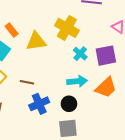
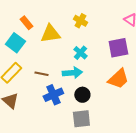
yellow cross: (67, 28) -> (80, 21), size x0.6
cyan cross: (80, 54) -> (80, 53), moved
cyan arrow: (77, 81) -> (72, 73), moved

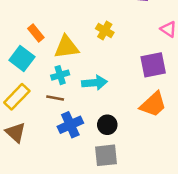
cyan cross: (80, 53) -> (60, 75), moved, turned 32
cyan arrow: (72, 73) -> (95, 83), moved

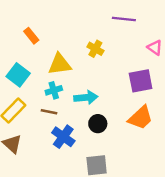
orange rectangle: (36, 33) -> (31, 36), moved
blue cross: (70, 125) -> (63, 137), turned -30
black circle: (107, 125) -> (98, 124), moved

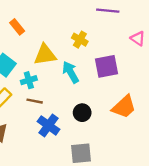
purple square: (141, 81) -> (107, 66), moved
cyan cross: (54, 90) -> (29, 80), moved
cyan arrow: (86, 97) -> (71, 72), moved, turned -115

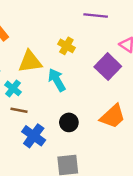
purple square: (107, 66) -> (108, 67), moved, turned -35
cyan cross: (29, 80) -> (13, 88), turned -35

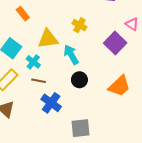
black circle: (69, 122) -> (79, 80), moved

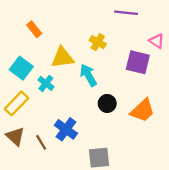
purple square: (115, 43) -> (138, 62), turned -30
black circle: (79, 80) -> (107, 103), moved
brown line: (39, 81) -> (41, 142), moved, turned 48

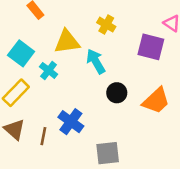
brown line: (41, 142) -> (43, 136), turned 42

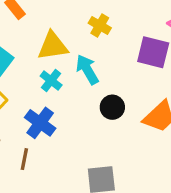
cyan cross: (49, 70) -> (51, 80), moved
blue cross: (71, 122) -> (40, 123), moved

